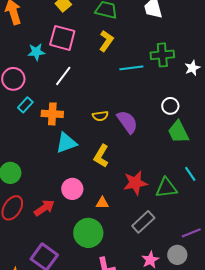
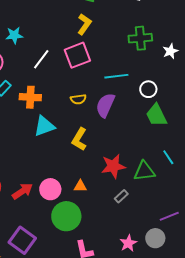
pink square: (62, 38) -> (77, 55), moved, turned -36
cyan line: (131, 68) -> (116, 76), moved
purple semicircle: (127, 122) -> (105, 105), turned -120
pink circle: (72, 189) -> (50, 189), moved
gray rectangle: (143, 222) -> (121, 196), moved, size x0.6

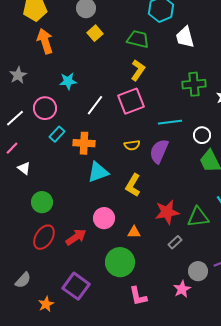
pink circle: (50, 189) -> (104, 218), moved
gray circle: (155, 238) -> (198, 271), moved

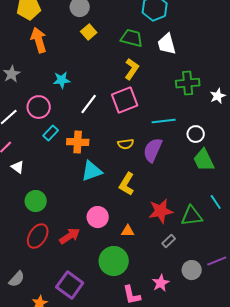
white trapezoid: (185, 37) -> (167, 44), moved
pink star: (182, 289) -> (161, 283), moved

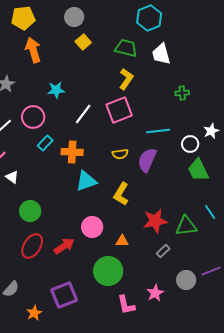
green cross: (188, 83) -> (182, 93), size x0.6
white star: (218, 96) -> (211, 131), moved
purple square: (70, 285) -> (64, 295), turned 32

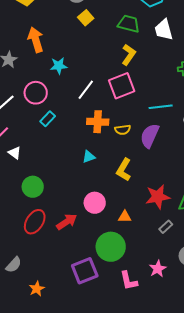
orange arrow: (33, 50) -> (36, 40), moved
orange cross: (72, 152) -> (98, 122), moved
cyan triangle: (86, 181) -> (89, 157), size x0.6
purple square: (64, 295) -> (85, 271), moved

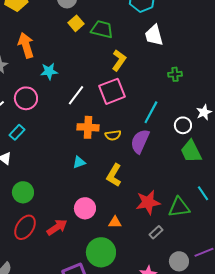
green trapezoid: (129, 24) -> (102, 29), moved
cyan line: (161, 107) -> (151, 112), turned -55
cyan rectangle: (48, 119) -> (17, 132), moved

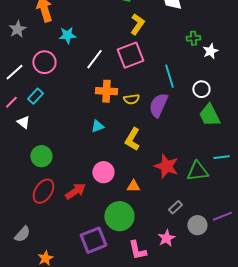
cyan line: (151, 112) -> (169, 76), turned -45
white star: (204, 112) -> (210, 51), moved
cyan line: (203, 193) -> (221, 157), turned -63
red star: (148, 202) -> (166, 166), turned 30
gray rectangle: (156, 232) -> (175, 207), moved

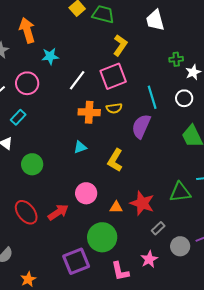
white circle: (201, 89) -> (184, 98), moved
yellow semicircle: (131, 99) -> (114, 108), moved
green circle: (41, 156) -> (32, 164), moved
red star: (166, 166) -> (142, 203), moved
red ellipse: (43, 191) -> (26, 212), turned -70

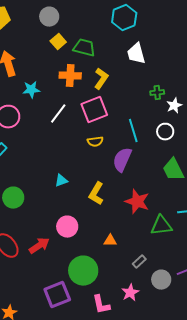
orange cross: (89, 112) -> (70, 76), moved
red star: (142, 203) -> (137, 202), moved
orange triangle: (116, 207) -> (110, 241), moved

